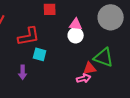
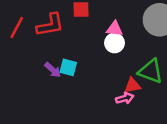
red L-shape: (29, 36) -> (50, 25), moved
purple arrow: (23, 72) -> (53, 70), moved, turned -48

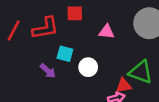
white circle: (114, 43) -> (88, 67), moved
cyan square: (68, 67) -> (65, 54), moved

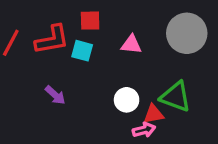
cyan square: (65, 54) -> (82, 51), moved
white circle: (88, 67) -> (127, 100), moved

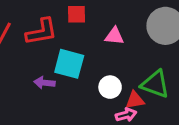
cyan square: (82, 51) -> (69, 64), moved, size x1.5
purple arrow: (55, 95) -> (44, 83), turned 144

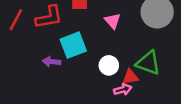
pink triangle: (114, 36) -> (113, 21), turned 42
cyan square: (69, 64) -> (73, 45), turned -36

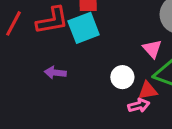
pink triangle: (113, 21) -> (152, 49), moved
cyan square: (73, 45) -> (84, 28), moved

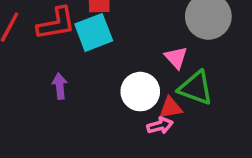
purple arrow: (55, 73) -> (60, 86), turned 78
white circle: (122, 77) -> (140, 92), size x1.4

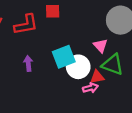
cyan square: (94, 32) -> (64, 57), moved

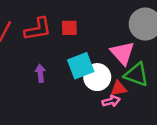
red square: (53, 11) -> (69, 28), moved
pink triangle: (100, 46) -> (122, 53), size x1.5

